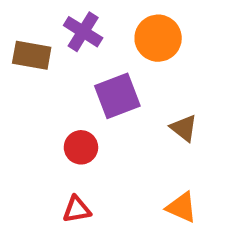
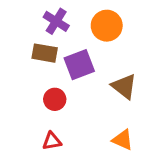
brown rectangle: (32, 55) -> (45, 53), moved
brown triangle: (184, 128) -> (124, 86), size x1.4

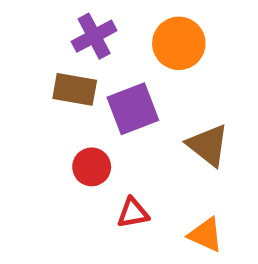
purple cross: (56, 21) -> (94, 36), turned 30
red triangle: (52, 141) -> (133, 213), moved

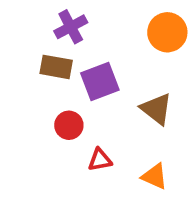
orange circle: (179, 43) -> (167, 32), moved

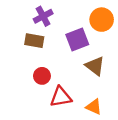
purple square: (100, 82) -> (77, 39), moved
red triangle: (100, 160) -> (61, 97), size x1.5

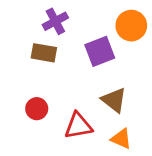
brown triangle: (95, 66) -> (114, 100), moved
red circle: (42, 76) -> (37, 109), moved

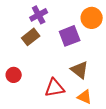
brown rectangle: (44, 53) -> (31, 37), turned -48
red circle: (37, 109) -> (14, 75), moved

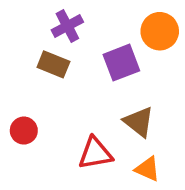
brown rectangle: (31, 37) -> (53, 64), turned 60

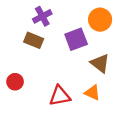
brown triangle: (139, 122) -> (100, 63), moved
orange triangle: (148, 169) -> (92, 93), moved

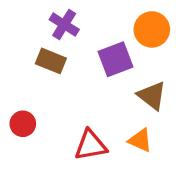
purple cross: (42, 16) -> (64, 24), turned -30

